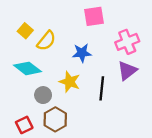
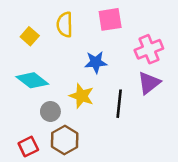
yellow semicircle: (46, 41) -> (65, 25), moved, turned 140

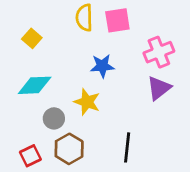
yellow semicircle: (65, 25) -> (84, 18), moved
cyan diamond: (32, 80) -> (35, 85), turned -40
black line: (119, 104) -> (127, 147), moved

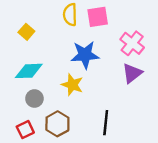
pink cross: (159, 52) -> (132, 43), turned -30
blue star: (102, 66) -> (85, 55), size x1.4
gray circle: (54, 118) -> (34, 99), moved

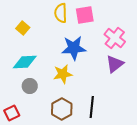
yellow star: (72, 85) -> (63, 74), turned -30
brown hexagon: (57, 124) -> (62, 109), moved
red square: (25, 130) -> (12, 113), moved

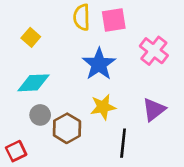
blue star: (74, 48) -> (99, 64), turned -30
purple triangle: (115, 64) -> (154, 110), moved
yellow star: (63, 74) -> (103, 107), moved
brown hexagon: (62, 109) -> (67, 128), moved

